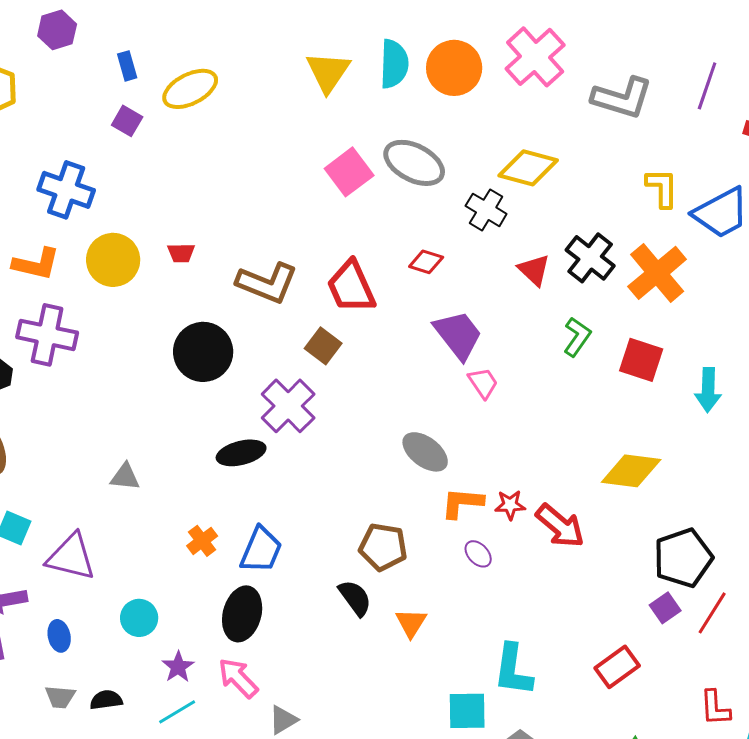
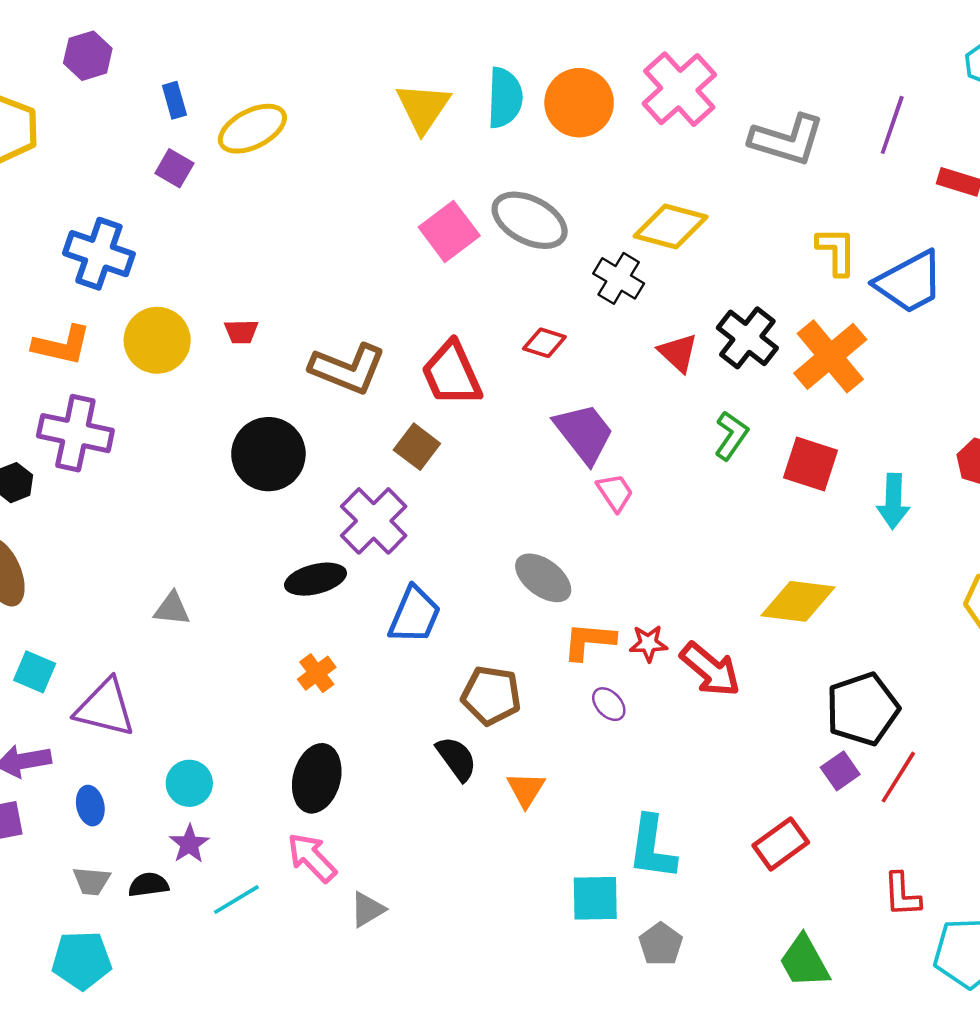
orange cross: (202, 541) -> (317, 673), moved
blue trapezoid: (261, 550) -> (414, 615), moved
purple star: (178, 667) -> (189, 844), moved

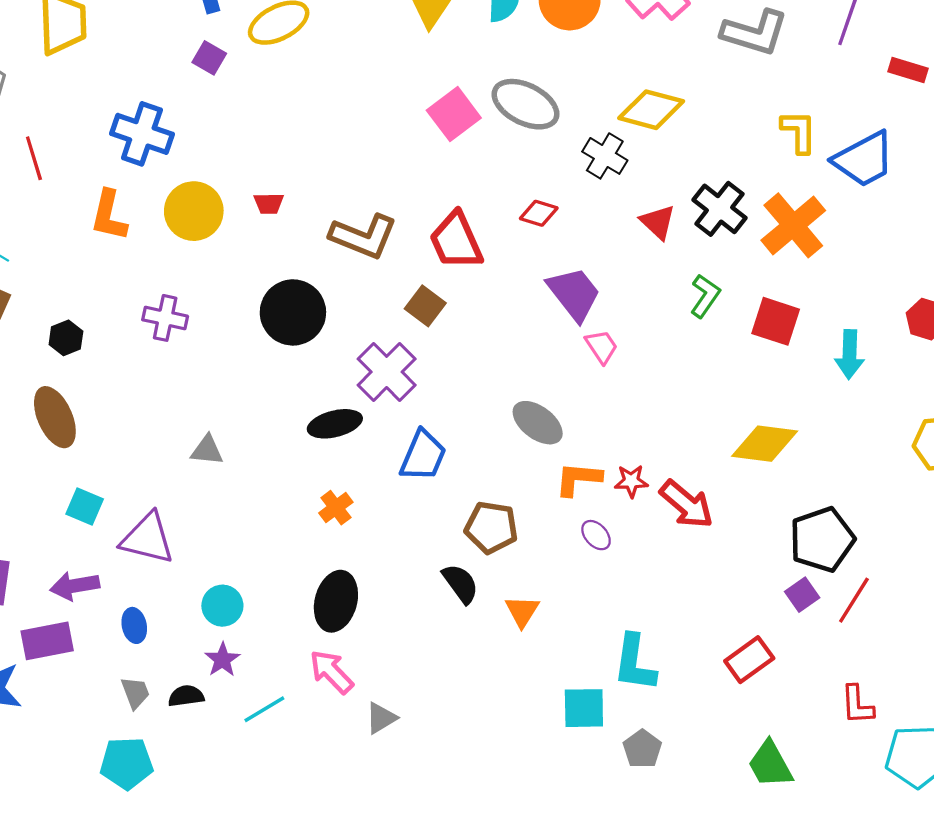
orange L-shape: (62, 345) -> (109, 215), turned 90
purple cross: (75, 433) -> (165, 318), moved, size x0.7
gray trapezoid: (92, 881) -> (135, 693), turned -116

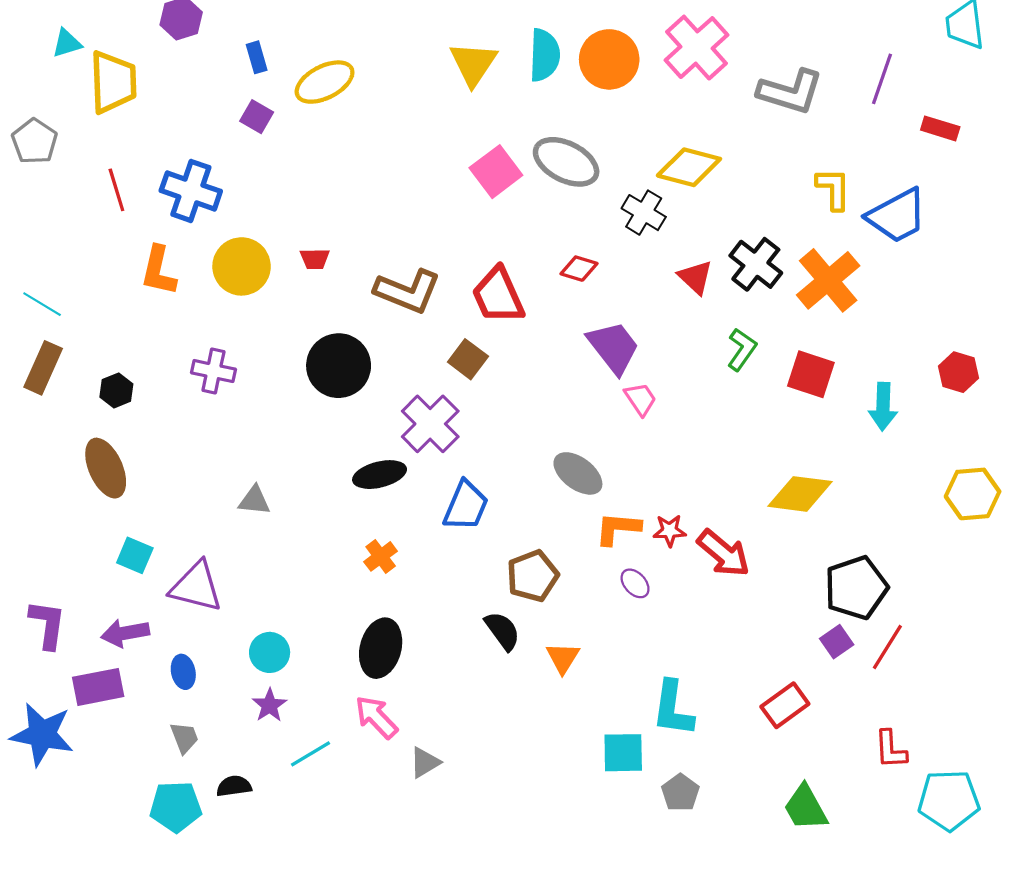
red line: (34, 158) -> (116, 190), moved
brown pentagon: (491, 527) -> (533, 576), turned -30
black semicircle: (186, 696) -> (234, 786), moved

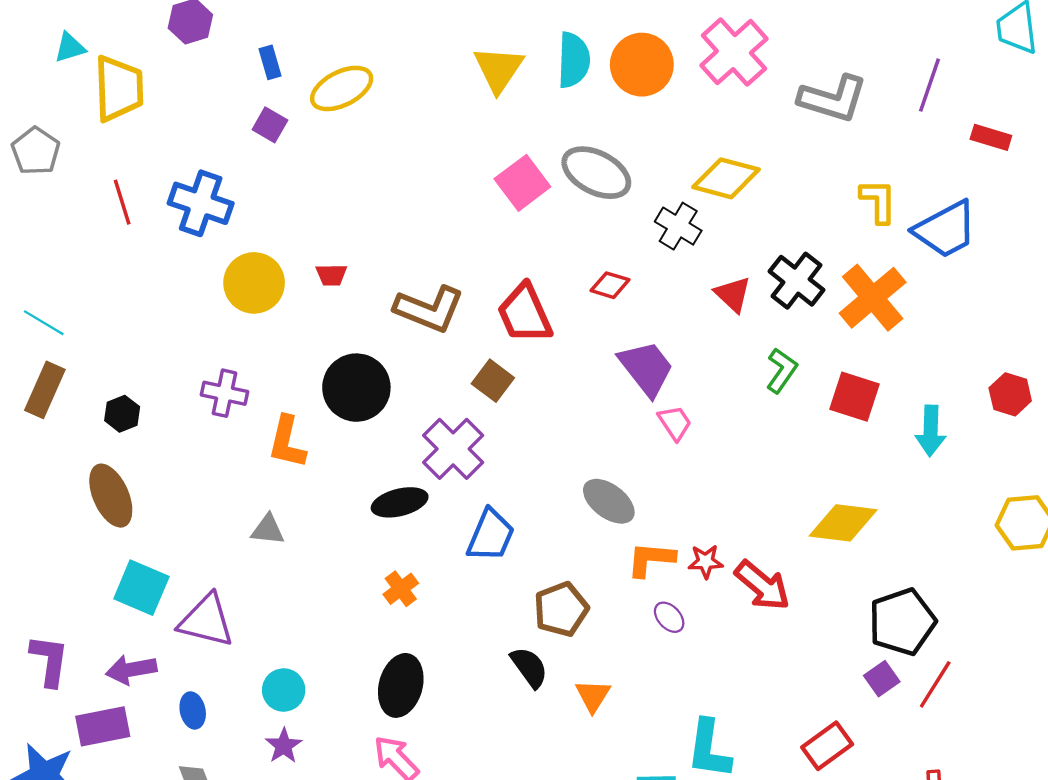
orange L-shape: (158, 271) -> (287, 442), moved
cyan square: (135, 555) -> (141, 588), size x1.4

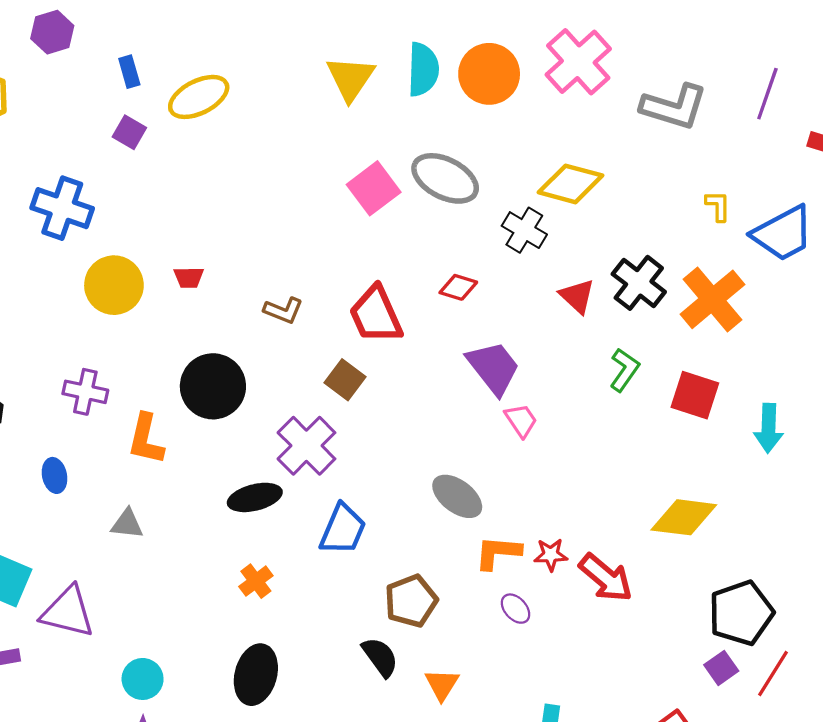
yellow L-shape: (878, 201) -> (718, 206), size x0.7
brown L-shape: (429, 309) -> (283, 310), size x0.6
blue ellipse: (193, 710) -> (55, 475), moved

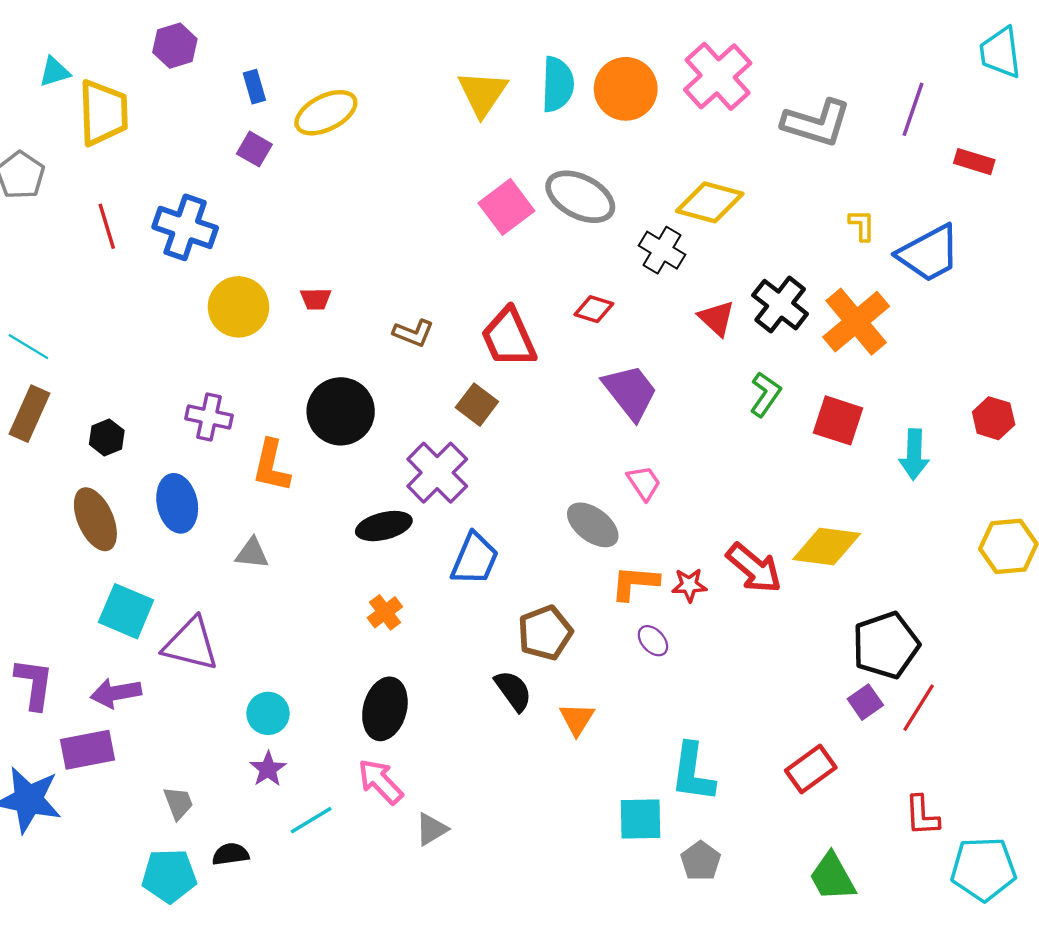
pink trapezoid: (521, 420) -> (644, 483), moved
blue ellipse: (55, 475) -> (177, 503), size x1.6
red arrow: (606, 578) -> (754, 568), moved

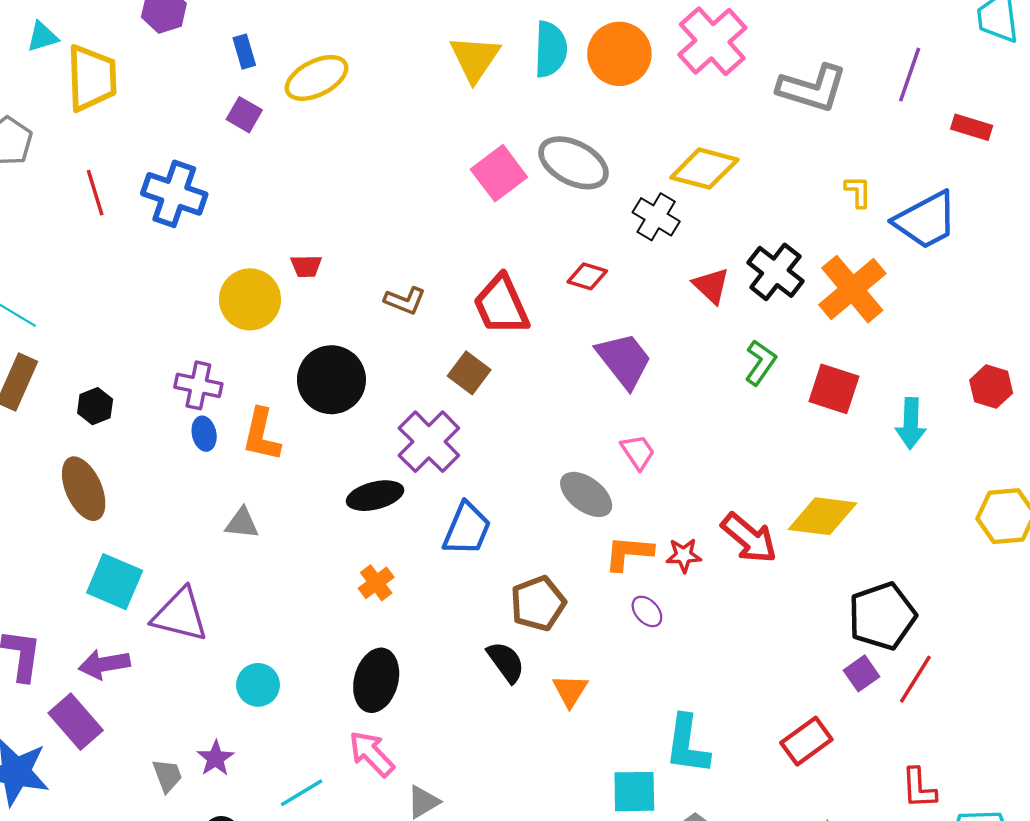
yellow circle: (238, 307) -> (250, 299), moved
blue ellipse: (177, 503) -> (204, 434), moved, size x0.6
purple rectangle: (87, 750) -> (76, 722), turned 60
purple star: (268, 769) -> (216, 758), moved

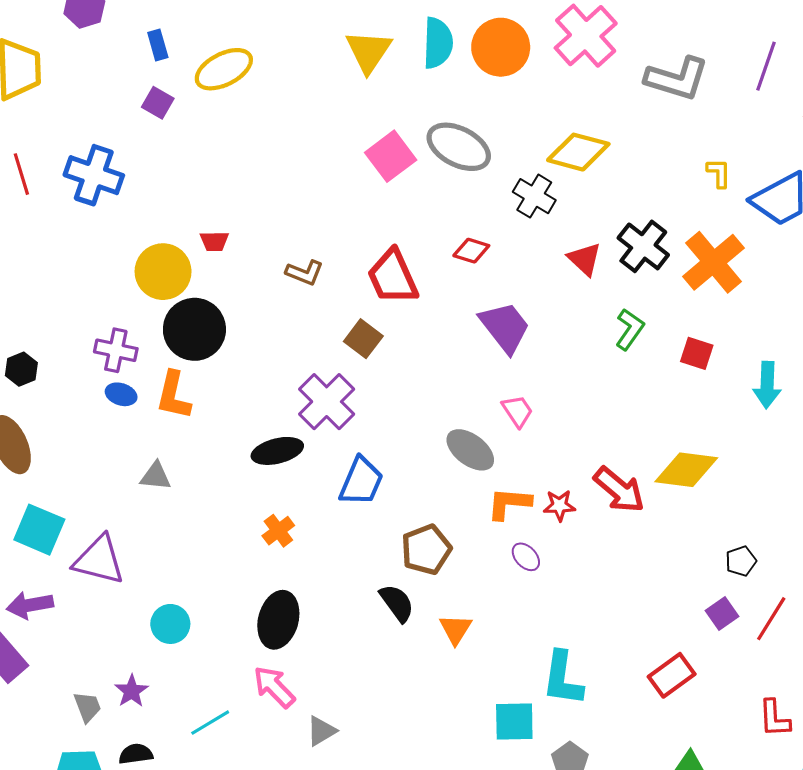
black circle: (331, 380) -> (194, 329), moved
red square: (834, 389) -> (697, 353), size x0.7
blue ellipse: (204, 434) -> (121, 394), turned -60
black pentagon: (882, 616) -> (741, 561), size x0.5

